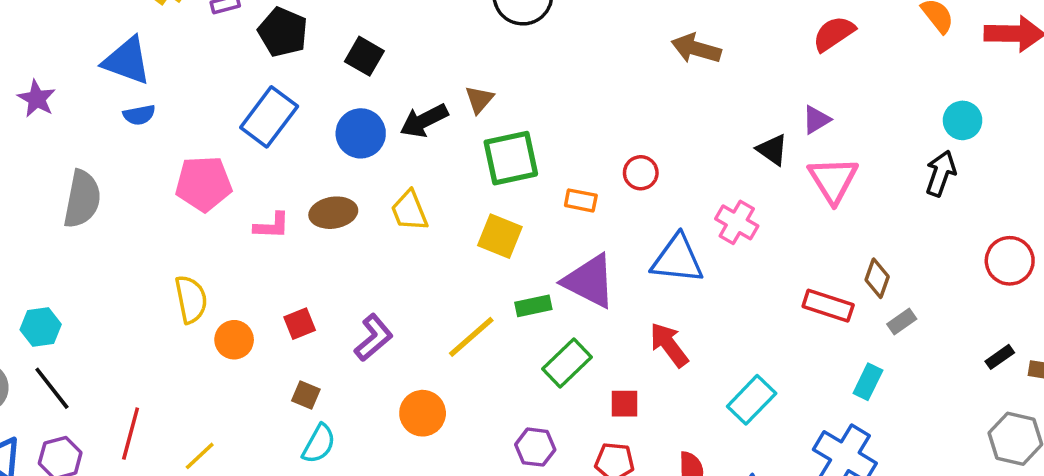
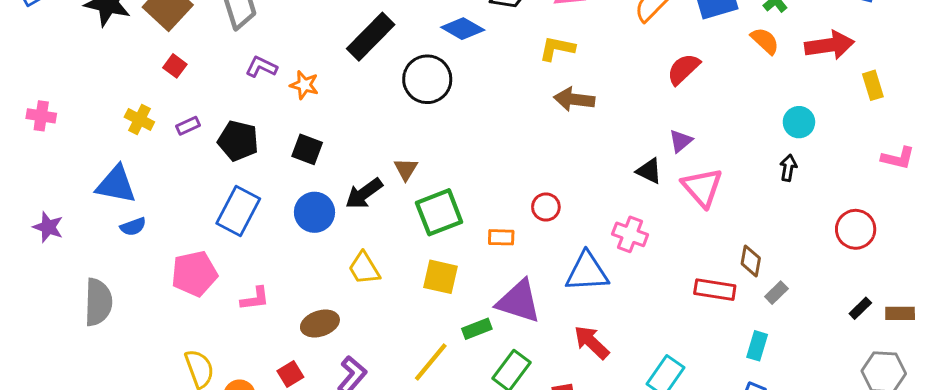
black arrow: (941, 173) -> (788, 168), size x0.7
brown ellipse: (333, 213) -> (320, 323), moved

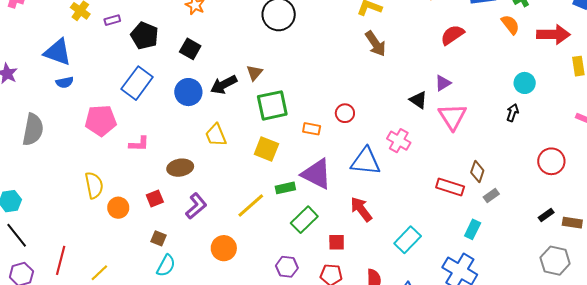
brown arrow: (574, 99) -> (376, 44), turned -140

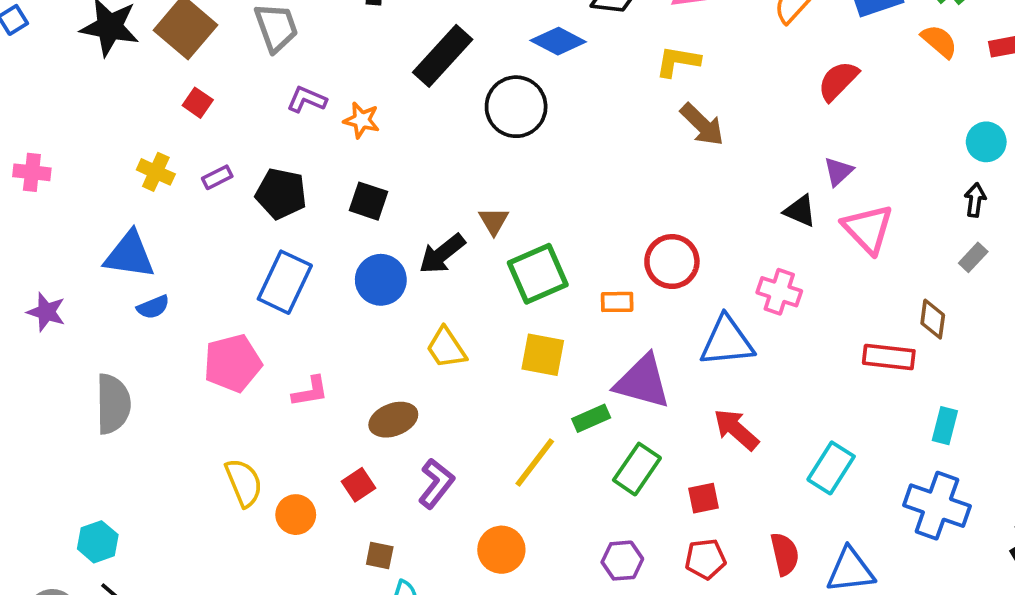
red circle: (345, 113) -> (672, 262), size x1.5
gray rectangle: (491, 196) -> (973, 257), moved

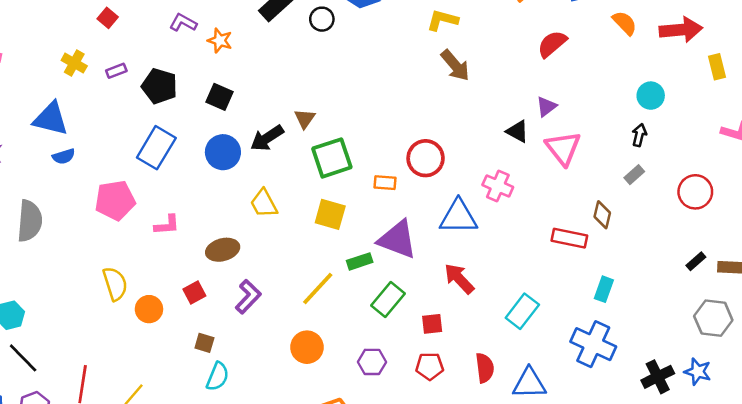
black circle: (516, 107) -> (322, 19), moved, size x0.6
orange circle: (501, 550) -> (307, 347), moved

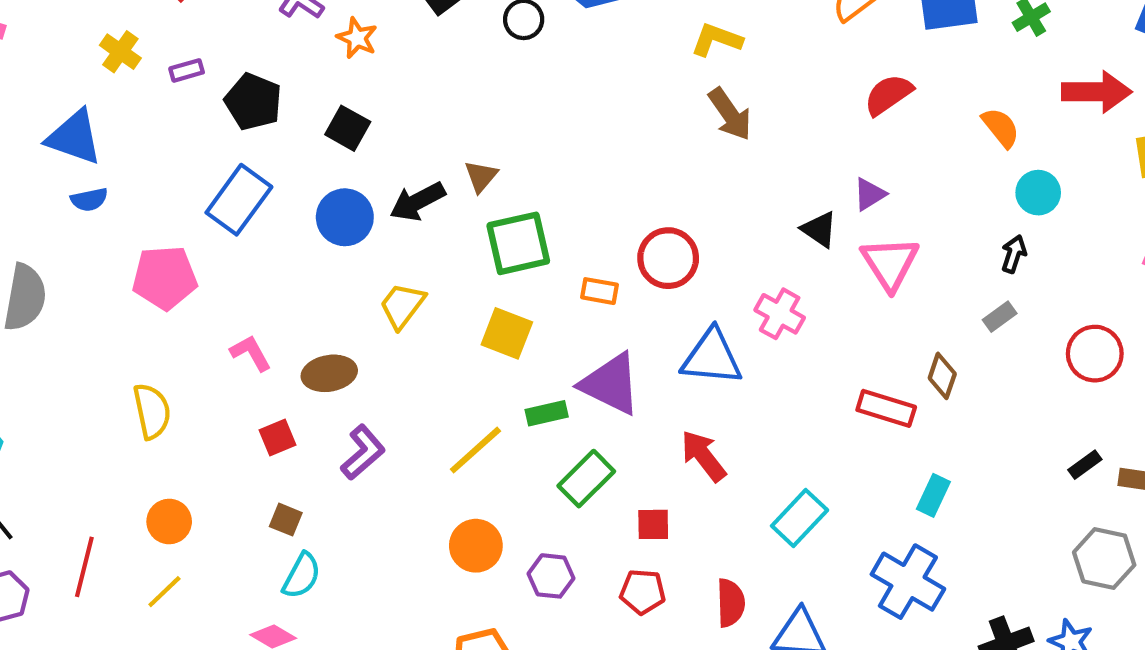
orange semicircle: (625, 23) -> (1001, 128), moved
yellow trapezoid: (264, 203) -> (402, 306), turned 60
pink L-shape: (167, 225) -> (251, 353), moved, turned -120
orange circle: (149, 309) -> (169, 521), moved
orange circle: (307, 347) -> (476, 546), moved

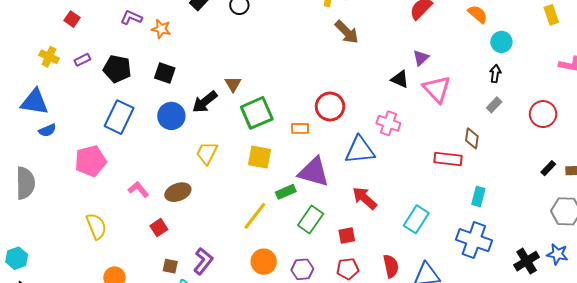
purple L-shape: (363, 452) -> (203, 261), moved

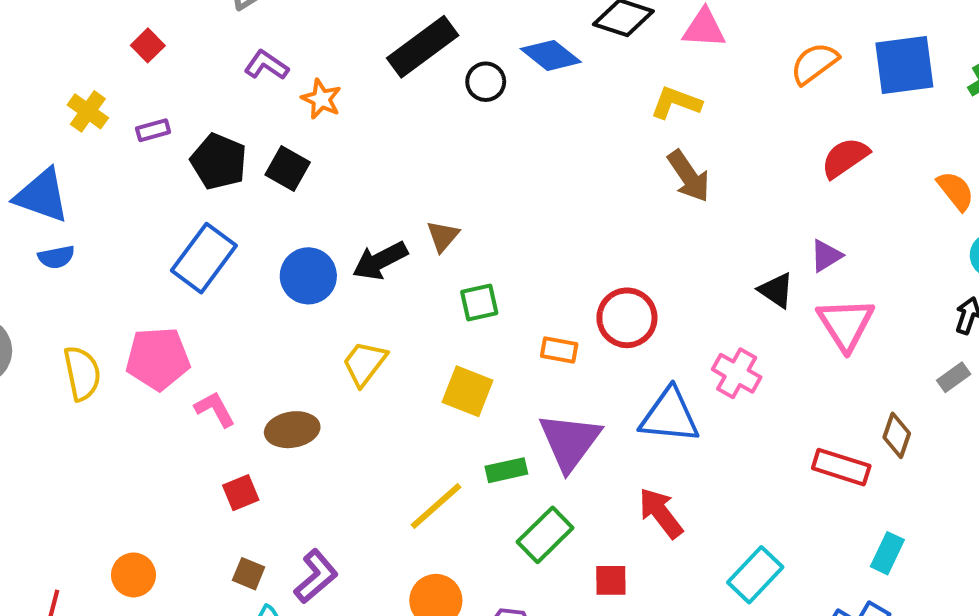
black square: (165, 73) -> (288, 168), moved
green square: (257, 113) -> (479, 302), size x0.6
pink pentagon: (90, 161) -> (158, 359), moved
purple triangle: (314, 172) -> (570, 442), turned 40
yellow semicircle: (96, 226) -> (82, 373), moved

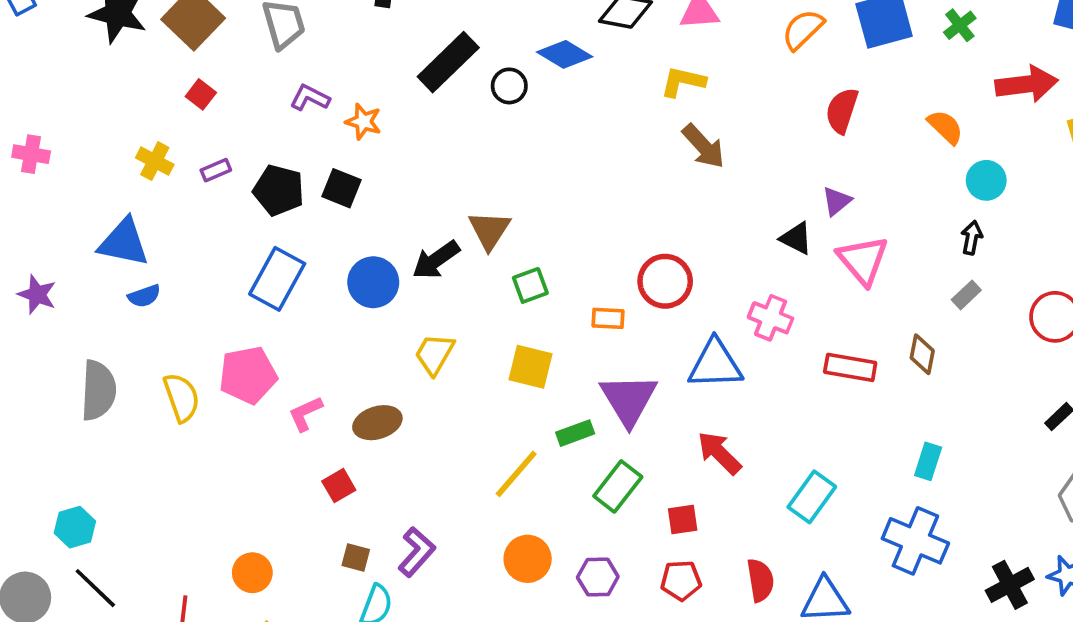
red semicircle: (845, 158) -> (842, 111), turned -30
brown triangle: (443, 236) -> (489, 230), size x1.4
pink L-shape: (215, 409) -> (305, 414), turned -78
red rectangle: (841, 467) -> (850, 367), moved

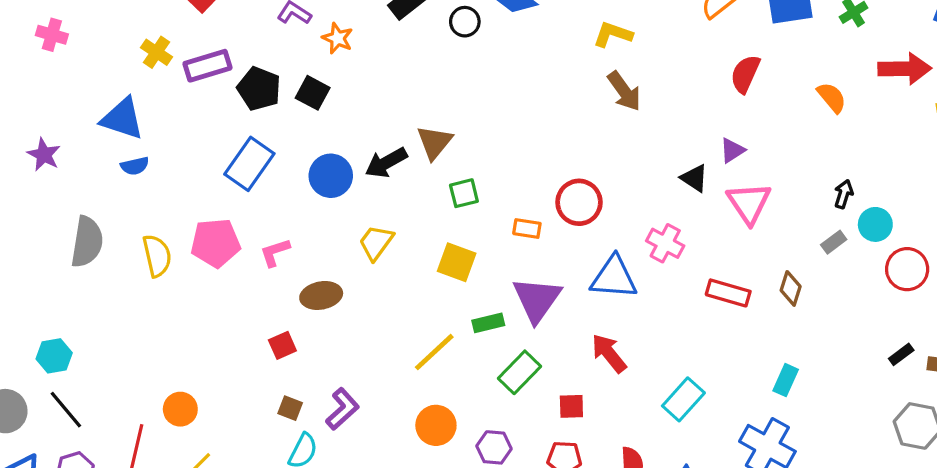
purple rectangle: (216, 170) -> (207, 66), size x1.8
cyan circle: (986, 180) -> (875, 224), moved
pink L-shape: (305, 414) -> (275, 252), moved
orange circle: (252, 573) -> (180, 409), moved

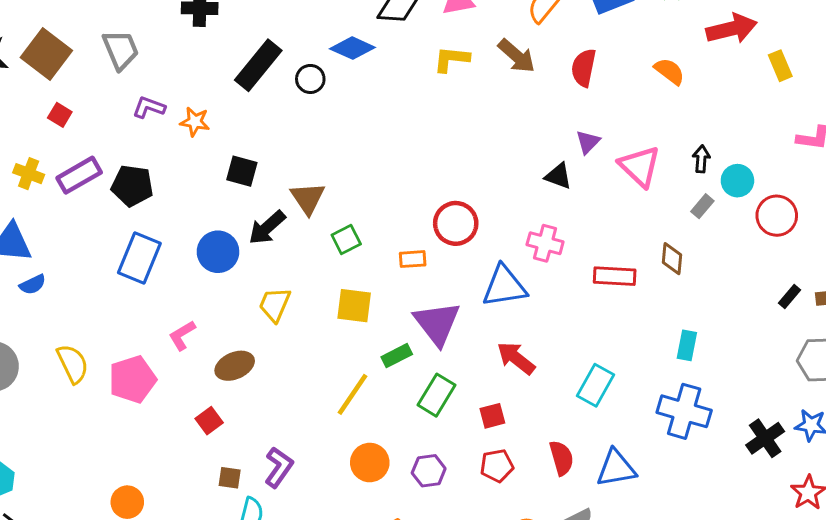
brown arrow: (624, 91) -> (517, 56), moved
black square: (313, 93) -> (242, 171), moved
pink triangle: (749, 203) -> (640, 166), moved
pink pentagon: (216, 243) -> (132, 379), moved

